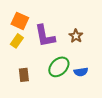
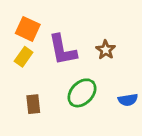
blue semicircle: (81, 72) -> (128, 100), moved

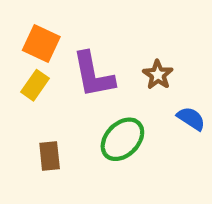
blue semicircle: (128, 100) -> (191, 118), moved, turned -138

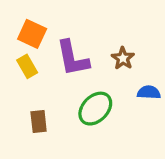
yellow rectangle: (35, 85) -> (27, 66), turned -65
blue semicircle: (191, 118) -> (149, 92), turned -30

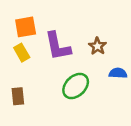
orange square: (32, 34) -> (26, 27), turned -35
brown rectangle: (39, 122) -> (18, 96), moved

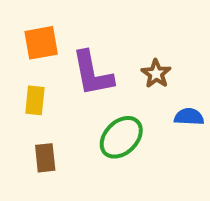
yellow rectangle: (22, 53) -> (35, 100), moved, turned 36
brown rectangle: (18, 96) -> (45, 158), moved

